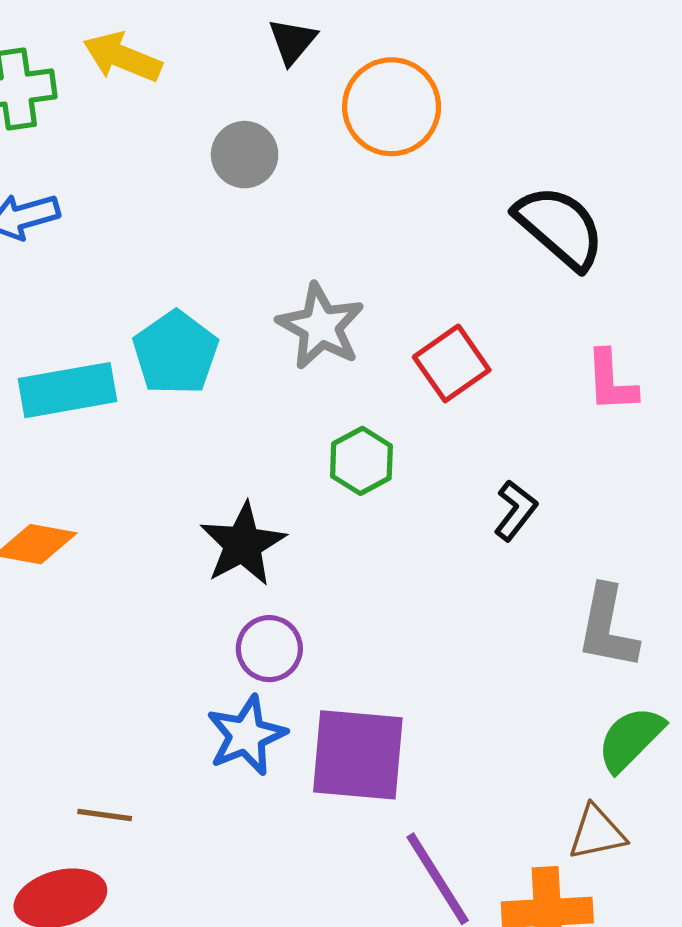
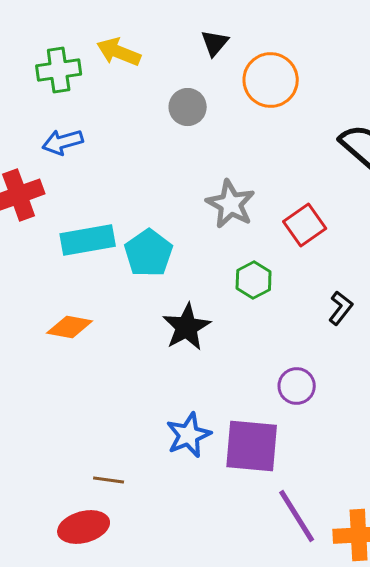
cyan pentagon: (176, 353) -> (149, 253), moved
purple circle: (269, 649) -> (297, 386), moved

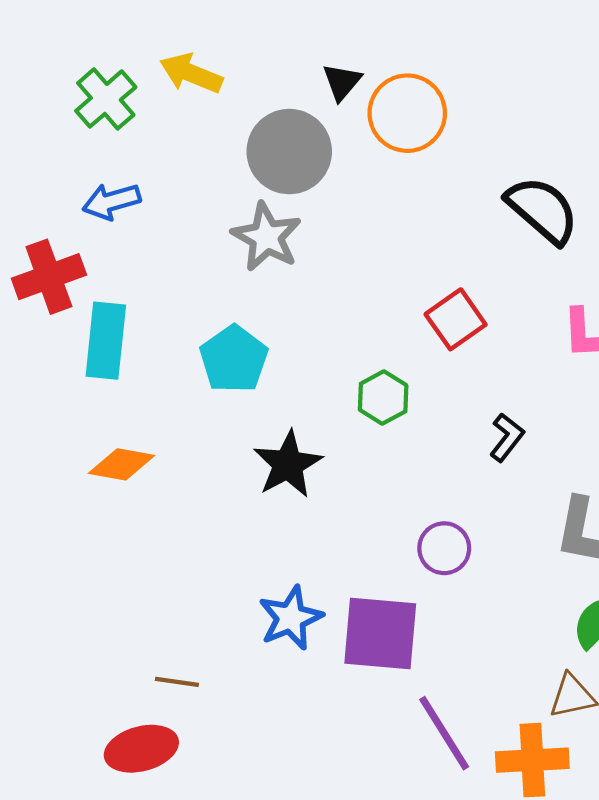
black triangle: (215, 43) -> (342, 82), moved
green cross: (59, 70) -> (106, 99), turned -33
gray circle: (188, 107) -> (289, 152), size x1.6
gray star: (231, 204) -> (266, 237), moved
cyan rectangle: (88, 240) -> (106, 341), moved, turned -74

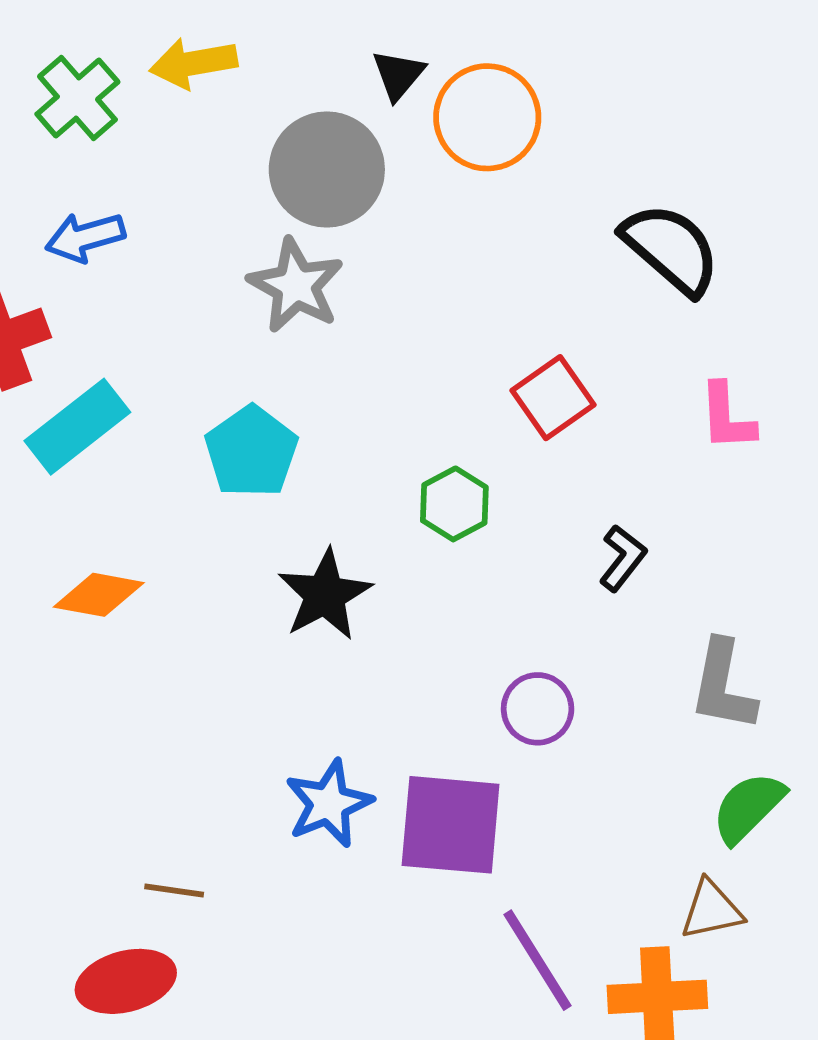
yellow arrow: (191, 73) -> (193, 63), turned -32
cyan rectangle: (106, 341) -> (77, 427), turned 46

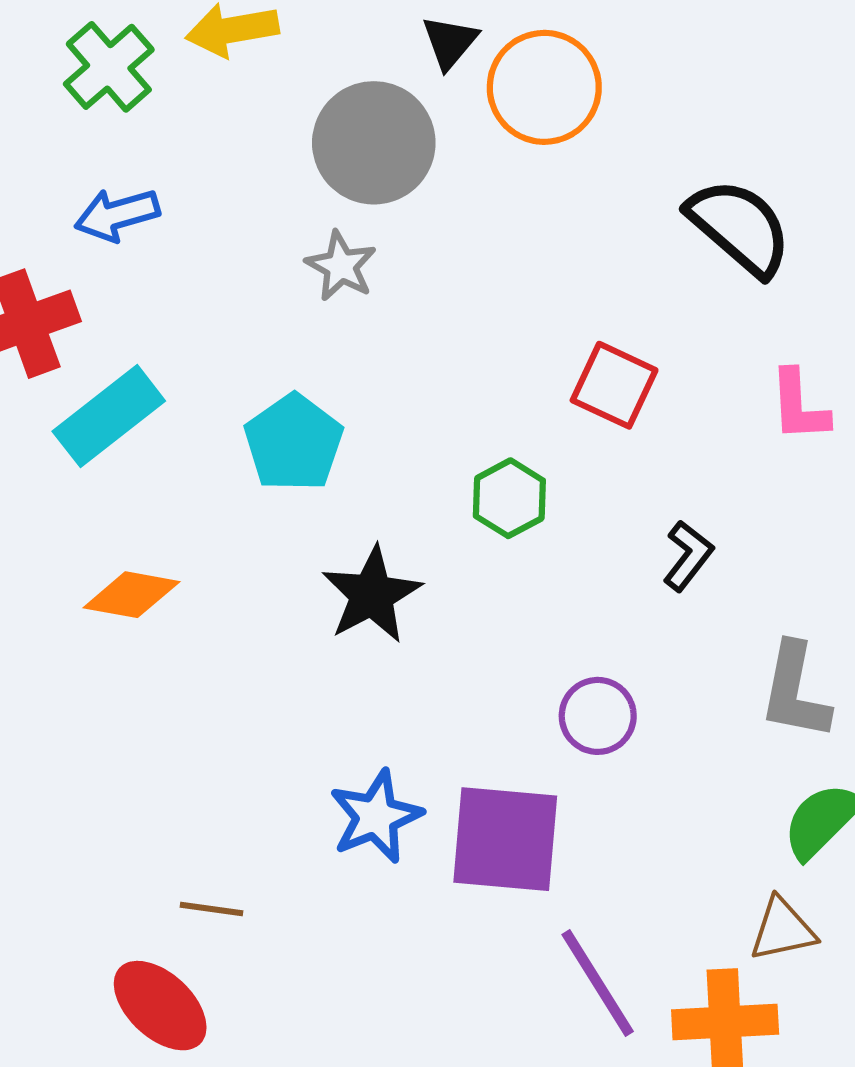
gray star: (296, 285) -> (341, 266), size x0.7
red square: (553, 398) -> (614, 385), turned -30
red ellipse: (126, 981) -> (160, 1006), turned 58

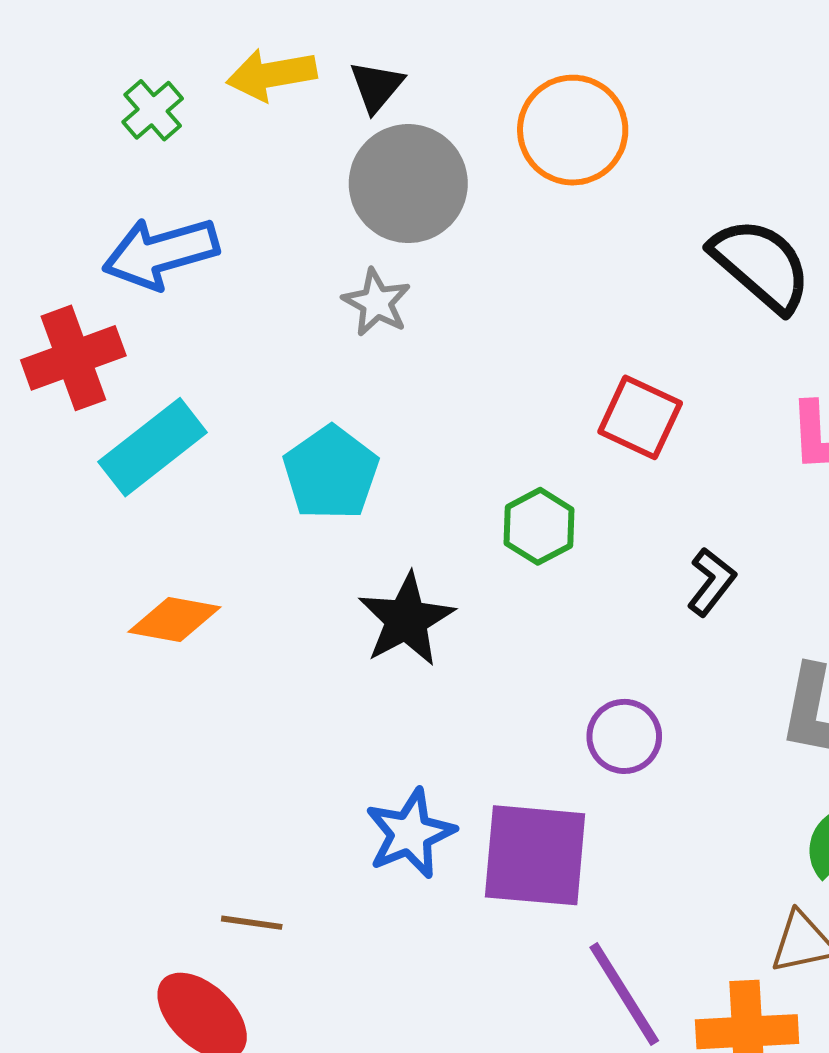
black triangle: (450, 42) -> (377, 86), moved
green cross: (109, 67) -> (153, 110), size x0.7
blue arrow: (117, 215) -> (161, 253), size x1.4

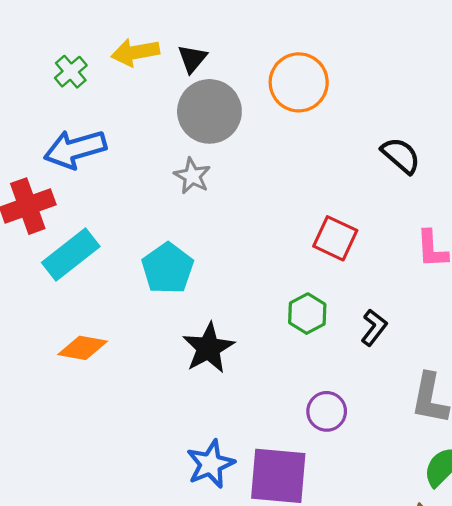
black semicircle: (761, 265) -> (401, 155), size x0.7
green hexagon: (539, 526) -> (307, 314), moved

